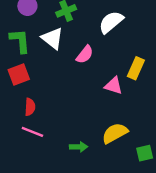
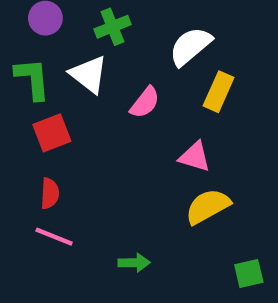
yellow rectangle: (136, 68) -> (219, 92), moved
red square: (19, 74) -> (52, 133), moved
yellow semicircle: (115, 133) -> (208, 206), moved

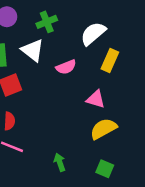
pink semicircle: (145, 103) -> (66, 67), turned 30
green arrow: (134, 263) -> (60, 162), turned -108
green square: (249, 273) -> (105, 169), moved, turned 36

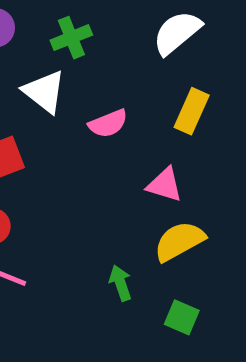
white semicircle: (93, 33) -> (177, 33), moved
green arrow: (60, 162) -> (120, 283), moved

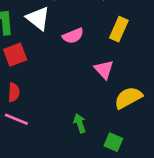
pink triangle: (165, 185) -> (104, 69), turned 30
yellow semicircle: (179, 241) -> (128, 98), moved

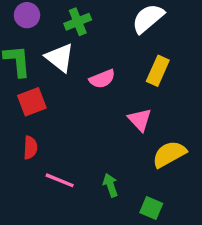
pink line: (16, 119) -> (60, 180), moved

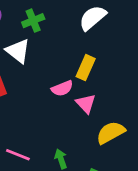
yellow rectangle: (158, 71) -> (86, 68), moved
pink semicircle: (102, 79) -> (62, 88), moved

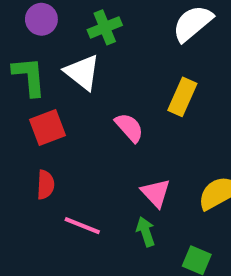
pink semicircle: (62, 88) -> (129, 128), moved, turned -110
pink triangle: (86, 104) -> (156, 193), moved

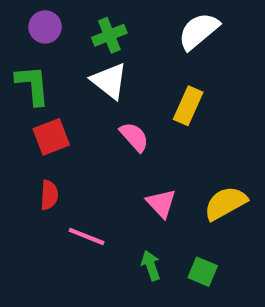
white triangle: (82, 72) -> (109, 81), moved
green arrow: (146, 232) -> (151, 265), moved

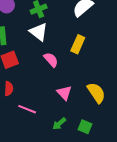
yellow semicircle: (225, 203) -> (96, 93), turned 85
green arrow: (151, 265) -> (59, 124), turned -112

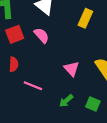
pink semicircle: (51, 60) -> (41, 35), moved

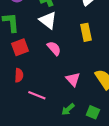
yellow rectangle: (85, 18) -> (86, 32), turned -36
pink semicircle: (41, 35) -> (54, 48), moved

